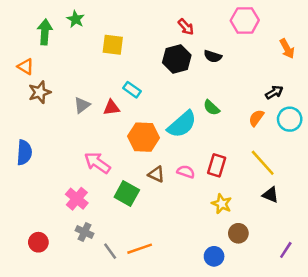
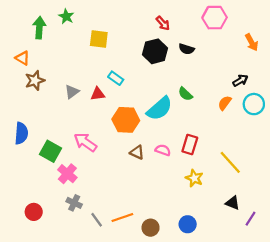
yellow line: (263, 163) -> (230, 162), moved
green square: (127, 194) -> (51, 151), moved
black triangle: (270, 195) -> (233, 203), moved
brown circle: (238, 233) -> (151, 228), moved

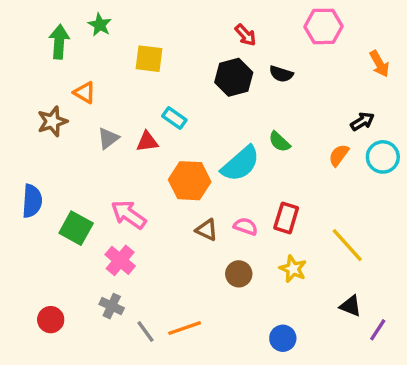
orange triangle: (22, 58) -> (85, 93), moved
pink cross: (67, 174) -> (120, 260), moved
brown circle: (151, 228) -> (239, 274), moved

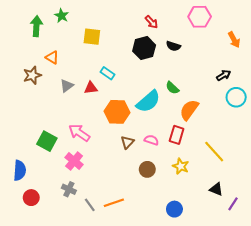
orange semicircle: (339, 155) -> (189, 110), moved, size x1.5
blue semicircle: (32, 201) -> (20, 170), moved
brown triangle: (207, 230) -> (127, 142), turned 48

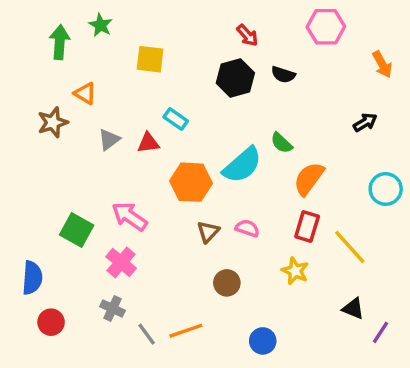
cyan circle: (236, 97) -> (386, 189), moved
red rectangle: (177, 135) -> (307, 227), moved
brown circle: (147, 169) -> (227, 283), moved
blue circle: (174, 209) -> (263, 341), moved

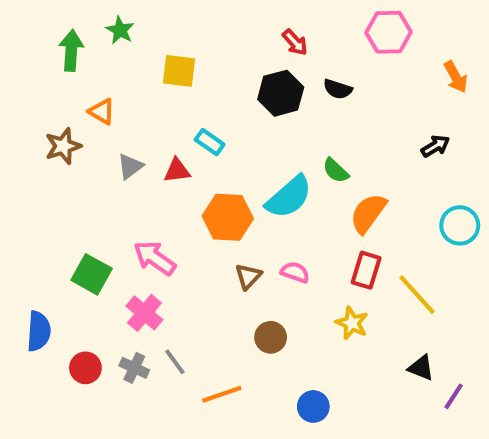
red circle: (51, 322) -> (85, 368), moved
gray line: (147, 334) -> (175, 362), moved

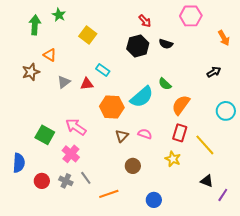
yellow square: (179, 71) -> (88, 35), turned 30

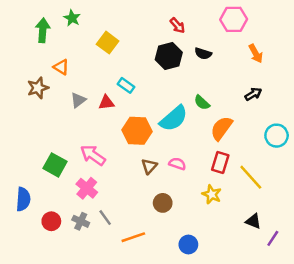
orange arrow: (224, 38) -> (256, 54), moved
black arrow: (214, 72) -> (253, 94), moved

